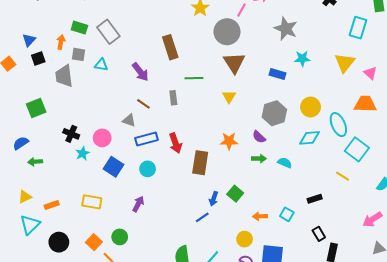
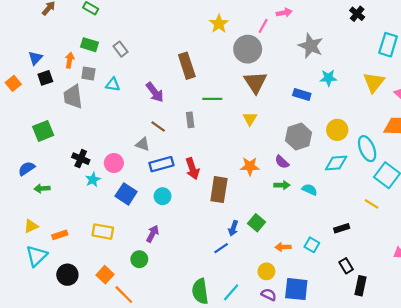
gray rectangle: (108, 32) -> (121, 49), size x0.6
green circle: (120, 237) -> (139, 259), moved

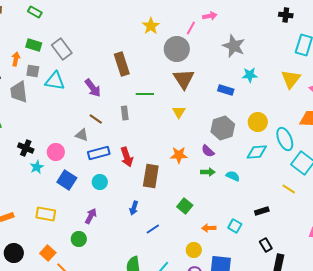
black cross: (357, 14) -> (286, 15), moved, turned -32
gray rectangle: (121, 49) -> (62, 49), size x1.5
cyan triangle: (113, 85) -> (55, 81), size x1.5
blue arrow: (233, 228) -> (134, 208), moved

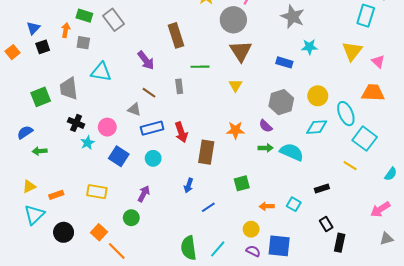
cyan triangle: (55, 81) -> (101, 72), moved
gray trapezoid: (19, 92) -> (69, 89), moved
cyan semicircle: (233, 176) -> (292, 152), size x1.6
green square: (185, 206) -> (242, 183), turned 35

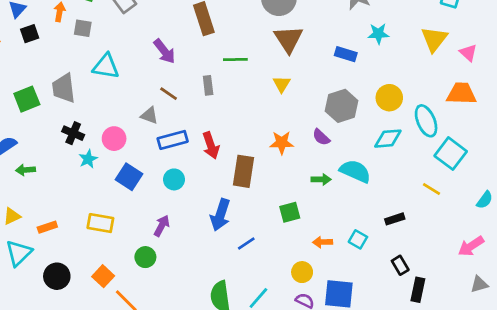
green arrow: (266, 148) -> (321, 179), moved
blue arrow: (189, 185) -> (220, 215), size x1.6

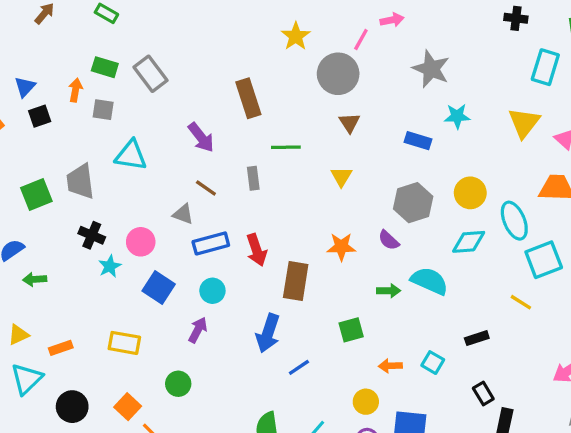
brown triangle: (288, 39) -> (350, 123), size x0.6
cyan square: (451, 154) -> (544, 260), turned 32
purple arrow: (162, 226) -> (198, 330), moved

